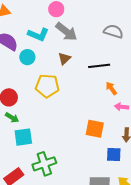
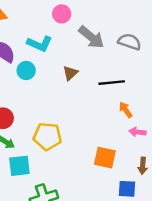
gray arrow: (66, 32) -> (91, 37), moved
yellow pentagon: (47, 86) -> (47, 136), moved

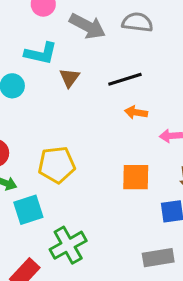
cyan L-shape: (40, 44) -> (41, 53), moved
orange arrow: (126, 110) -> (136, 112), moved, turned -35

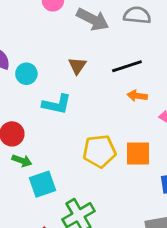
cyan L-shape: (41, 53) -> (57, 104), moved
yellow pentagon: (57, 165) -> (99, 151), moved

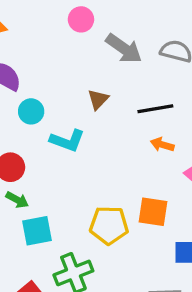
cyan circle: (26, 74) -> (31, 111), moved
yellow pentagon: (99, 151) -> (109, 225), moved

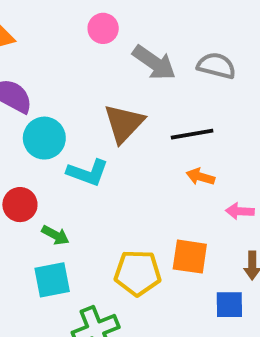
brown triangle: (98, 99) -> (124, 123), size x1.6
cyan circle: (31, 111) -> (44, 138), size x1.4
green arrow: (17, 200) -> (55, 235), moved

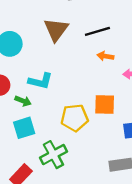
cyan L-shape: (88, 172) -> (40, 81), moved

